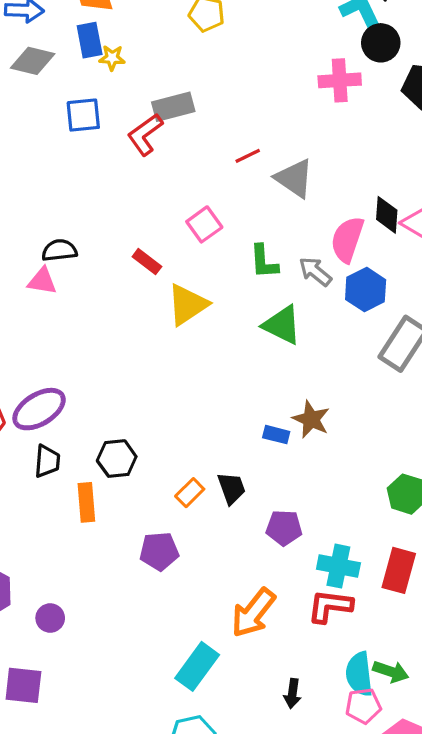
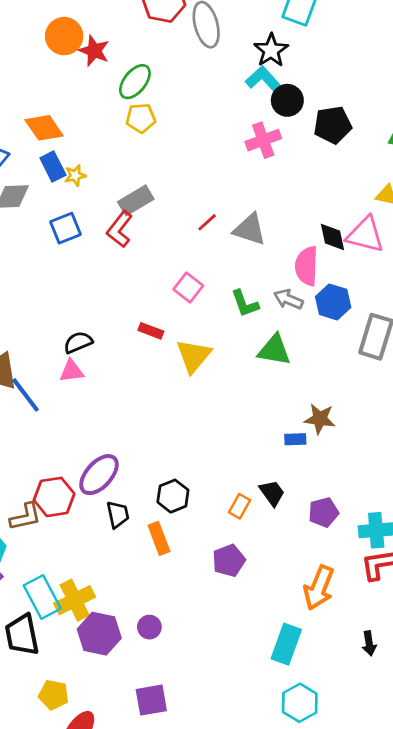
purple circle: (50, 618) -> (149, 627), moved

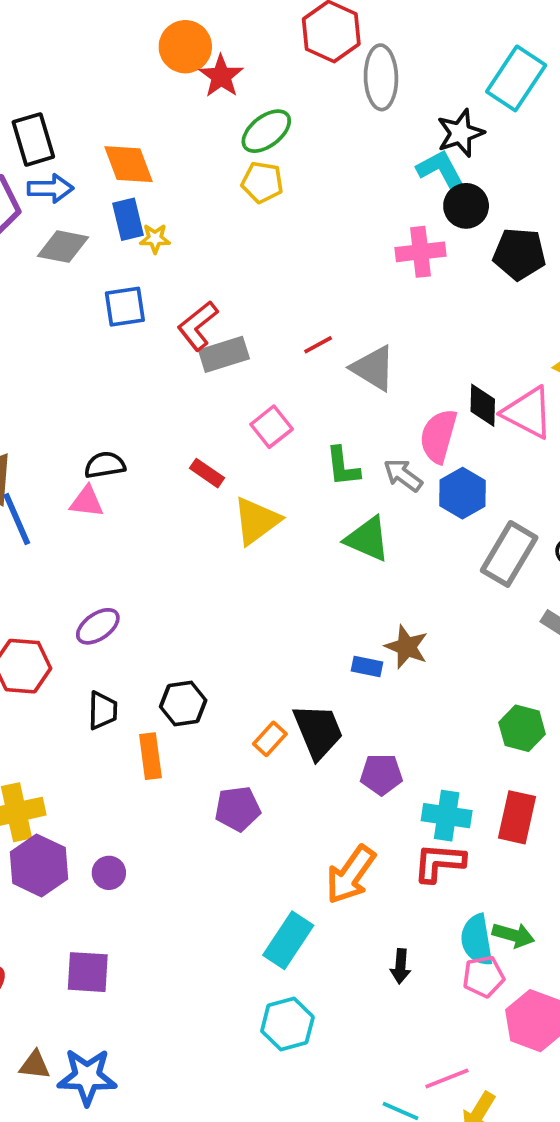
gray rectangle: (136, 200) -> (224, 354), moved
purple ellipse: (99, 475) -> (98, 626), moved, size x0.7
black trapezoid: (272, 493) -> (318, 731), size x1.5

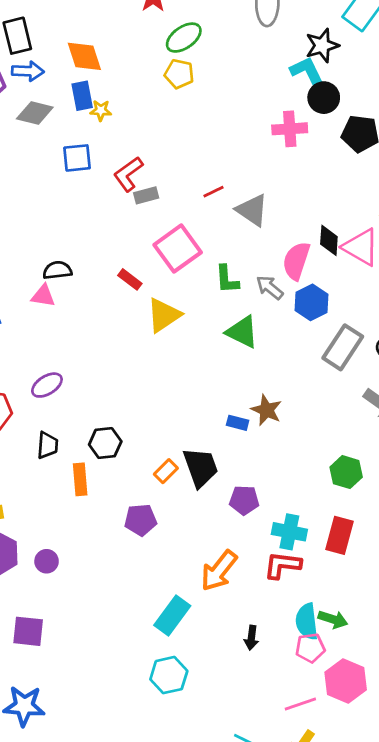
gray rectangle: (224, 354) -> (146, 195), size x0.7
pink square: (272, 427) -> (178, 249), size x1.6
pink line: (447, 1078) -> (300, 704), moved

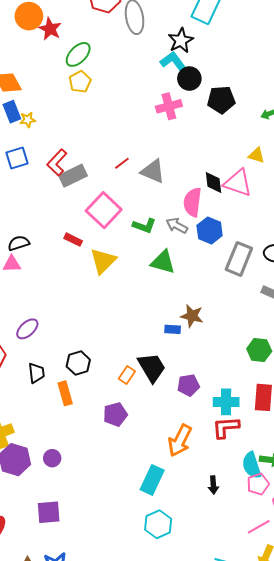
yellow pentagon: (179, 74) -> (80, 82), turned -30
gray rectangle: (146, 195) -> (73, 176), size x1.5
green L-shape: (227, 279) -> (144, 226), turned -55

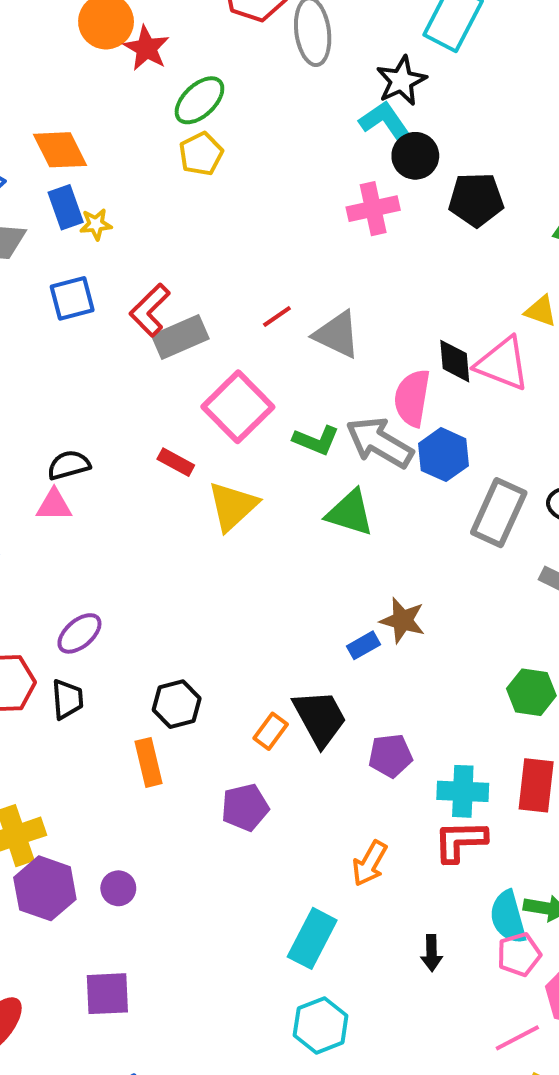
gray arrow: (177, 226) -> (380, 443), size x1.6
blue rectangle: (173, 329) -> (364, 645), turned -35
black trapezoid: (36, 373) -> (67, 699), moved
orange arrow: (180, 441) -> (370, 863), size x0.7

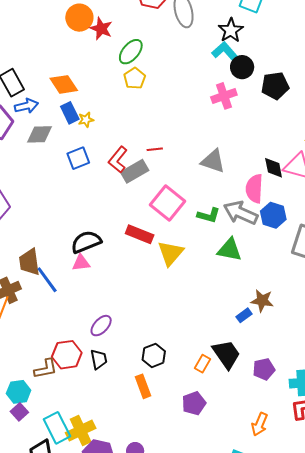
red line: (277, 316) -> (155, 149), moved, turned 35
red rectangle: (176, 462) -> (140, 234), size x1.5
black semicircle: (69, 465) -> (86, 242), size x1.4

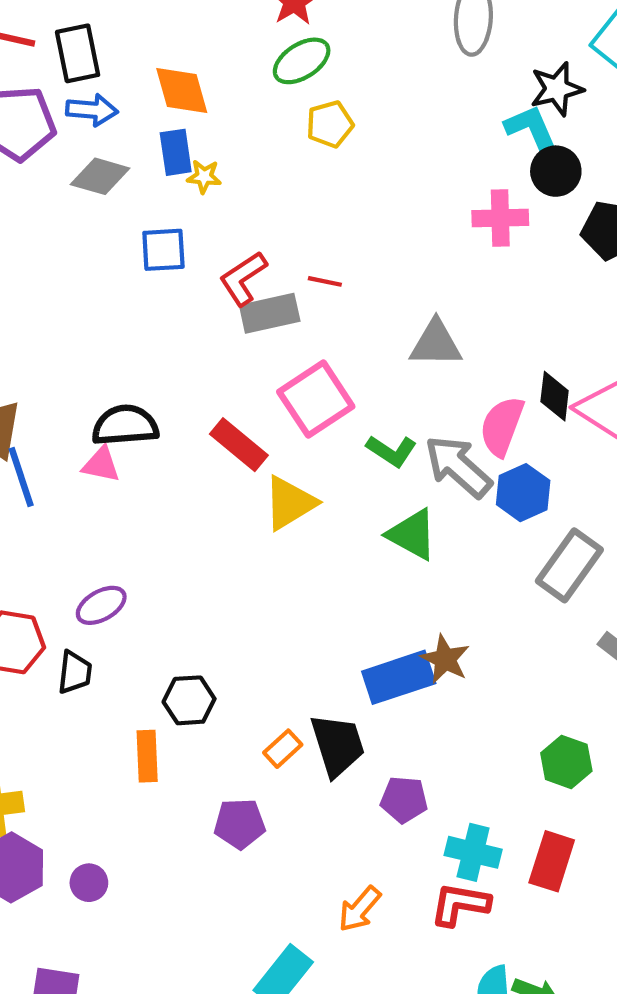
green ellipse: (131, 52) -> (302, 61), moved
gray triangle: (213, 161) -> (436, 344), turned -36
blue rectangle: (244, 315) -> (399, 677), size x2.0

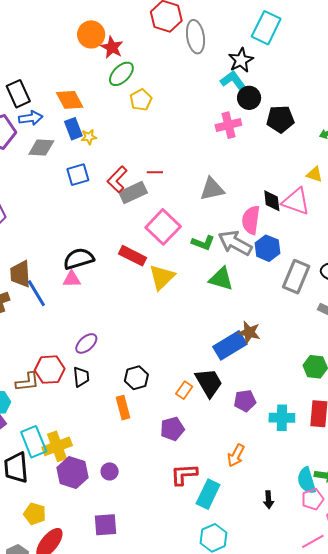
red L-shape: (460, 904) -> (184, 474), moved

